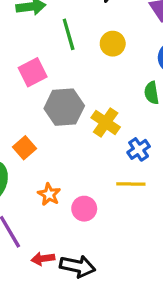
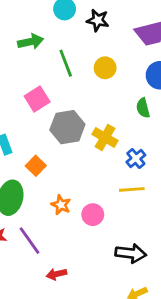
red arrow: (43, 259) -> (57, 274), moved
black arrow: (78, 266) -> (131, 253), moved

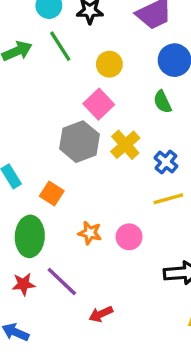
green line: (66, 63) -> (60, 46), moved
pink square: (37, 99) -> (99, 104), moved
yellow cross: (105, 137) -> (125, 145), turned 30

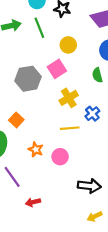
gray hexagon: (80, 142) -> (28, 79), moved
yellow line: (168, 199) -> (70, 128), moved

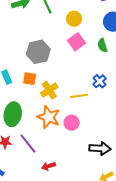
pink square: (57, 69) -> (77, 42), moved
yellow cross: (69, 98) -> (49, 90), moved
orange square: (16, 120) -> (30, 79), moved, turned -32
orange star: (36, 149) -> (49, 117), size x1.6

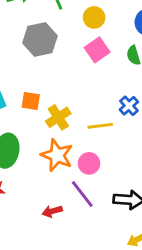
gray hexagon: (38, 52) -> (40, 39), moved
purple line: (28, 144) -> (82, 194), moved
red arrow: (48, 166) -> (52, 211), moved

